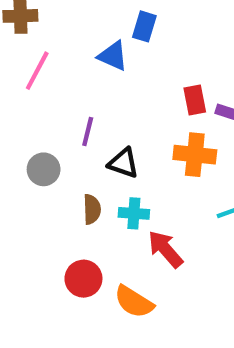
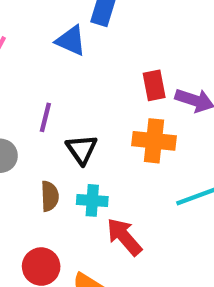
black triangle: (123, 163) -> (82, 149), turned 36

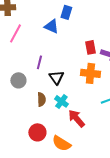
cyan cross: (92, 200) -> (61, 101), turned 32

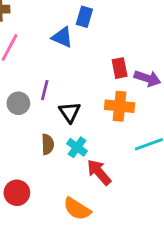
gray circle: (18, 80) -> (18, 103), moved
red circle: (37, 132) -> (17, 193), moved

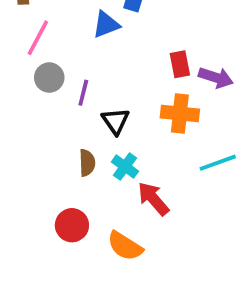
blue triangle: (62, 37) -> (106, 25), turned -45
gray circle: (18, 103) -> (49, 78), moved
red circle: (17, 193) -> (72, 225), moved

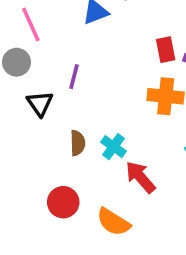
pink line: (38, 38) -> (31, 24), turned -52
gray circle: (49, 78) -> (17, 62), moved
black triangle: (116, 121) -> (40, 103), moved

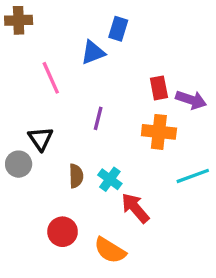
pink line: (31, 24) -> (51, 78), moved
gray circle: (17, 62) -> (19, 164), moved
purple line: (74, 77) -> (98, 118), moved

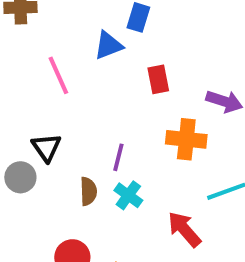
red rectangle: (159, 88) -> (158, 79), moved
purple line: (98, 118) -> (118, 157), moved
red arrow: (135, 208) -> (184, 229), moved

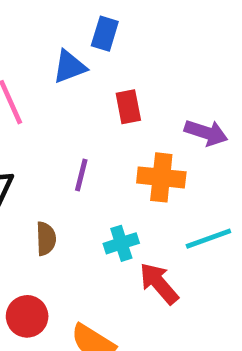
purple line: (118, 157) -> (81, 175), moved
cyan cross: (128, 195) -> (121, 243), moved, turned 36

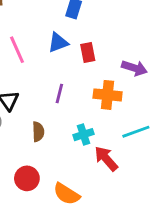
blue triangle: (69, 67) -> (58, 43), moved

